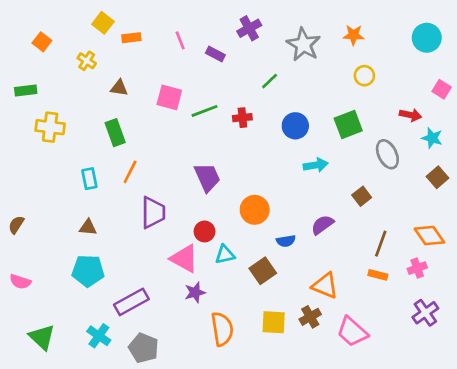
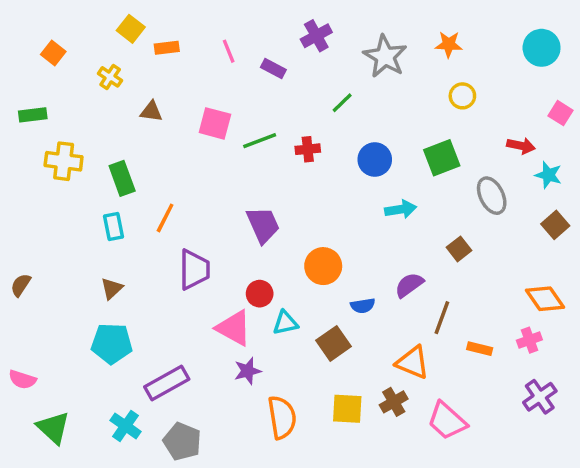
green rectangle: (115, 133) -> (122, 178), moved
brown triangle: (88, 227) -> (112, 288), turned -48
brown line: (381, 244) -> (442, 318), moved
pink semicircle: (20, 282) -> (22, 380), moved

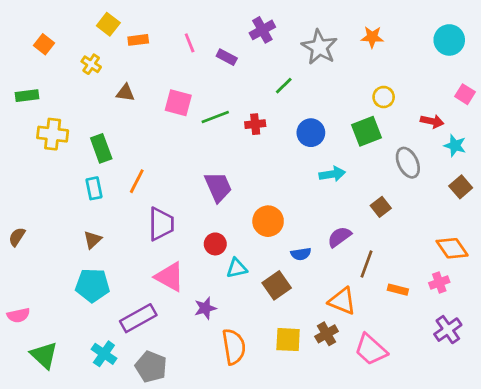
yellow circle: (462, 96) -> (384, 97), moved
pink triangle: (234, 328) -> (170, 277), moved
pink semicircle: (22, 380) -> (18, 315), turned -30

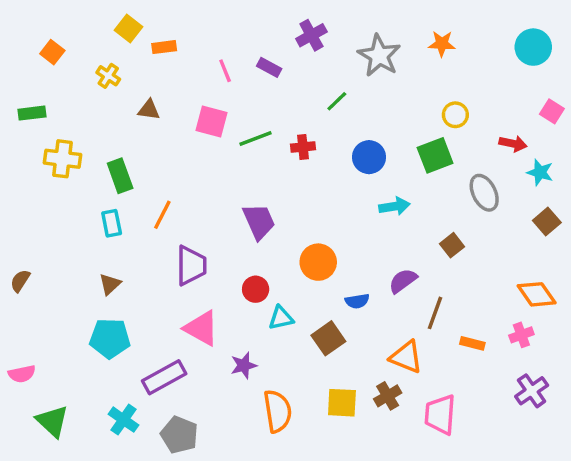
pink line: (190, 43) -> (225, 71), moved
pink trapezoid: (371, 350) -> (440, 415), turned 52

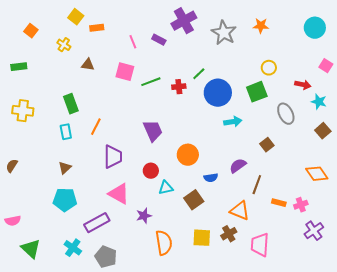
purple cross: (311, 35) -> (184, 21), size x1.4
green line: (337, 101) -> (199, 74), moved
blue circle: (369, 157) -> (218, 93), size x1.4
yellow cross: (62, 159) -> (23, 111), moved
pink cross: (521, 335) -> (301, 205), moved

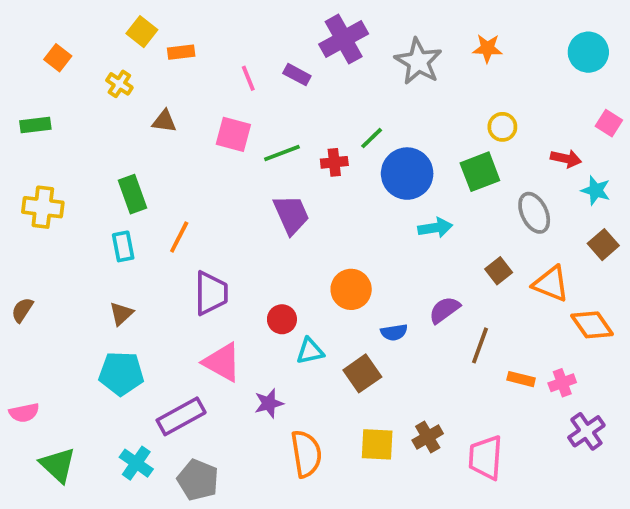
purple trapezoid: (153, 131) -> (291, 215), moved
orange triangle: (240, 211) -> (551, 284), moved

